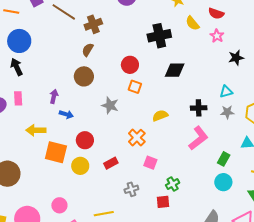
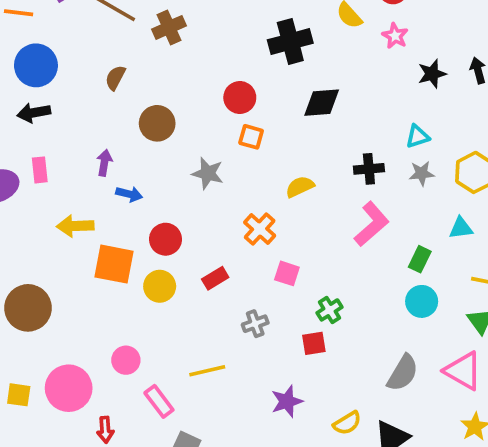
brown semicircle: (88, 50) -> (115, 78), moved
black arrow: (17, 67) -> (34, 113), turned -72

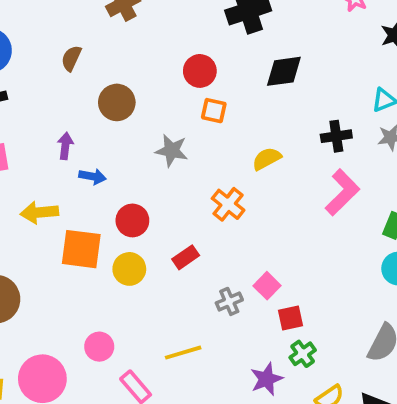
pink square: (287, 273) -> (267, 286), moved, turned 30
green cross: (329, 310) -> (303, 354), moved

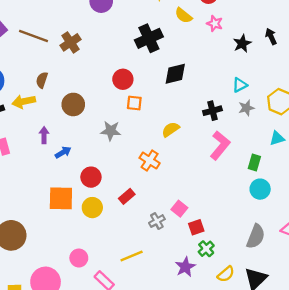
blue arrow: (92, 176) -> (63, 152), turned -35
yellow arrow: (39, 212) -> (24, 102), moved

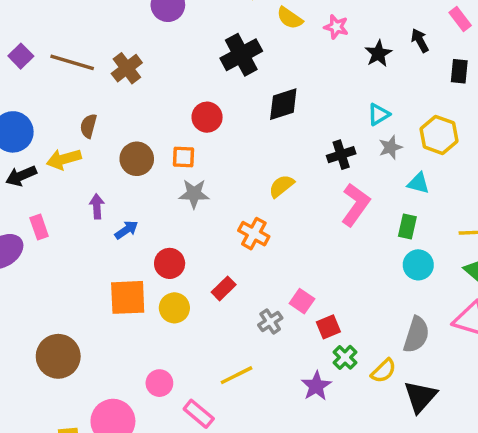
orange square: (134, 103) -> (183, 157), moved
cyan triangle: (277, 138) -> (418, 183), moved, turned 35
yellow semicircle: (226, 274) -> (384, 371), moved

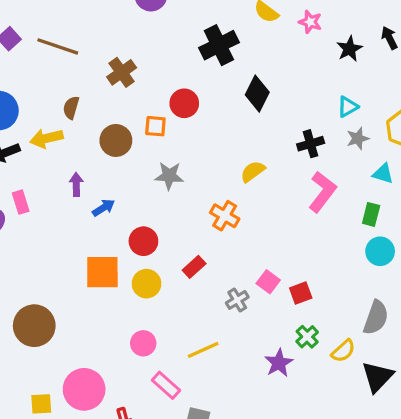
brown cross: (127, 68) -> (122, 72), moved
black diamond: (283, 104) -> (257, 94), turned -48
orange square: (183, 157) -> (155, 126), moved
red square: (328, 327) -> (301, 293), moved
pink circle: (159, 383) -> (143, 343), moved

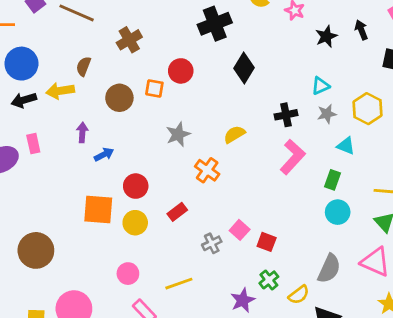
gray star: (169, 176) -> (178, 134), moved, turned -30
red square: (301, 293) -> (267, 242), turned 36

